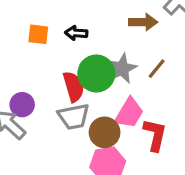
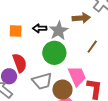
gray star: (122, 68) -> (59, 31), moved
red semicircle: (74, 87) -> (20, 63), moved
pink trapezoid: (129, 113) -> (77, 76), turned -50

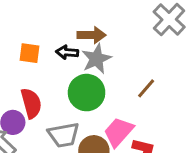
brown arrow: (81, 18) -> (92, 35), moved
pink trapezoid: (77, 76) -> (118, 132), turned -120

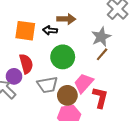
orange square: (30, 53) -> (25, 31), size x1.5
gray star: (96, 59) -> (101, 37), moved

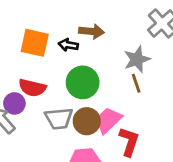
brown line: (102, 54) -> (136, 83), turned -64
red semicircle: (26, 64) -> (32, 88), turned 114
brown circle: (67, 95) -> (87, 121), moved

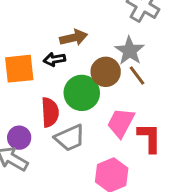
red semicircle: (32, 88) -> (50, 112), moved, turned -88
brown circle: (87, 121) -> (106, 72), moved

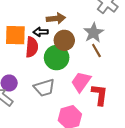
brown circle: (106, 72) -> (64, 40), moved
red semicircle: (50, 112) -> (32, 47), moved

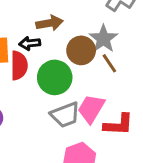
brown circle: (64, 40) -> (81, 50), moved
gray trapezoid: (44, 88) -> (65, 115), moved
red L-shape: (100, 95) -> (118, 125), turned 90

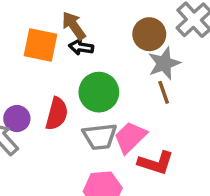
brown arrow: (50, 23) -> (74, 26), moved, turned -130
brown circle: (81, 50) -> (149, 34), moved
red semicircle: (19, 65) -> (57, 114), moved

